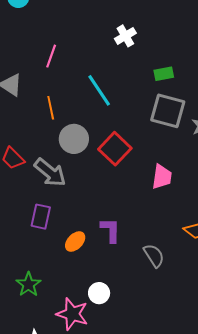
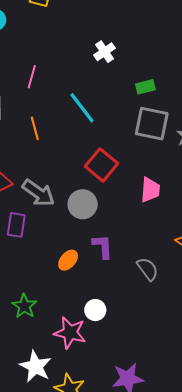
gray circle: (74, 139) -> (83, 204), moved
purple rectangle: (41, 217) -> (16, 225), moved

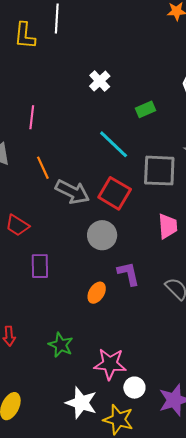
cyan line: (82, 108) -> (114, 144), moved
gray square: (152, 124) -> (159, 171), moved
pink trapezoid: (150, 190) -> (168, 226), moved
gray arrow: (38, 193) -> (72, 192), moved
white circle: (95, 310) -> (134, 388), moved

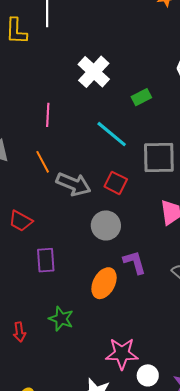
white cross: (100, 81) -> (94, 72), size x1.5
pink line: (32, 117) -> (48, 115), moved
red square: (115, 193) -> (116, 183), size x0.7
orange ellipse: (97, 293) -> (104, 283), size x1.4
green star: (61, 345) -> (61, 319), moved

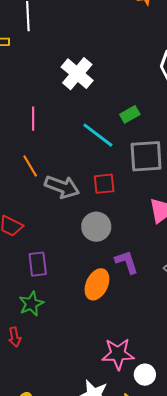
green rectangle: (141, 97) -> (130, 114), moved
red square: (116, 183) -> (104, 184), turned -30
green star: (61, 319) -> (31, 304), moved, turned 30

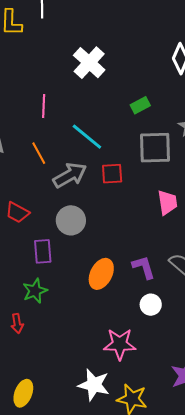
cyan line: (98, 135) -> (87, 137), moved
gray arrow: (62, 187) -> (70, 175), turned -52
gray circle: (96, 227) -> (71, 220), moved
purple L-shape: (127, 262) -> (144, 267), moved
white circle: (145, 375) -> (151, 305), moved

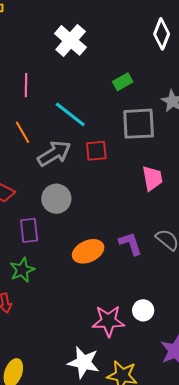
orange ellipse: (101, 274) -> (88, 251), turned 40
white circle: (151, 305) -> (143, 310), moved

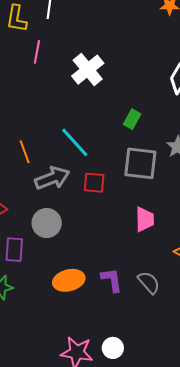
green rectangle: (123, 82) -> (132, 119), turned -42
pink line: (26, 85) -> (37, 52), moved

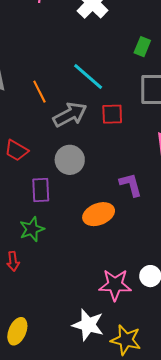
purple L-shape: (112, 280) -> (131, 185), moved

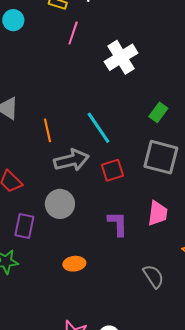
red square: (112, 114) -> (112, 170), turned -30
purple L-shape: (131, 185) -> (118, 224), moved
orange ellipse: (99, 214) -> (74, 264), size x0.7

